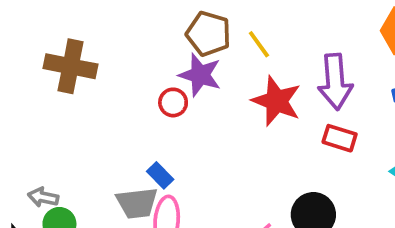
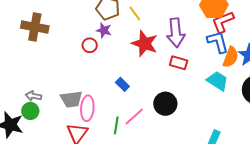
purple star: (200, 75) -> (104, 30), size x0.7
blue rectangle: (160, 175) -> (122, 84), moved
gray arrow: (43, 197) -> (33, 96), moved

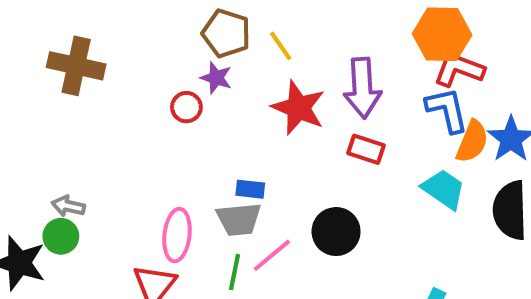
red L-shape: (223, 22) -> (459, 70), turned 40
blue rectangle: (122, 84) -> (250, 189), turned -40
gray trapezoid: (71, 99) -> (239, 219), moved

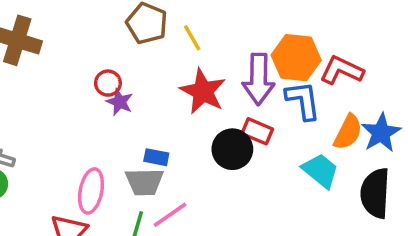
orange hexagon: (442, 34) -> (296, 58), moved
purple star: (216, 78) -> (120, 102), moved
blue L-shape: (447, 110) -> (303, 100), moved
black circle: (336, 232) -> (232, 149), moved

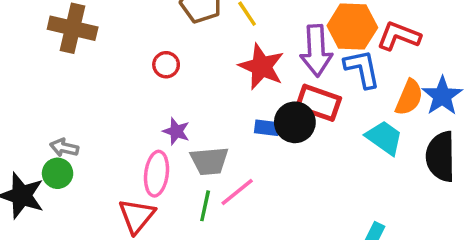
purple star: (120, 102) -> (176, 131), moved
red rectangle: (257, 131) -> (319, 103), size x1.4
blue rectangle: (156, 157) -> (267, 128), moved

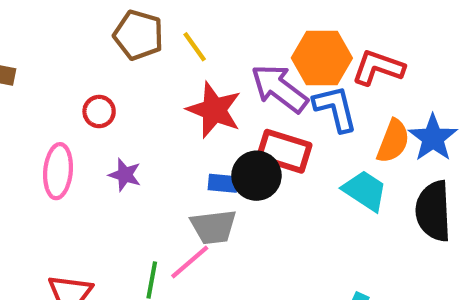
purple arrow: (316, 51) -> (279, 88), turned 132
purple star: (176, 131) -> (125, 175), moved
gray trapezoid: (209, 161) -> (214, 227), moved
pink ellipse: (157, 174) -> (58, 171), moved

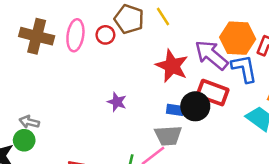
yellow line: (195, 47) -> (163, 17), moved
red circle: (99, 111) -> (105, 35), moved
pink ellipse: (58, 171) -> (75, 35), moved

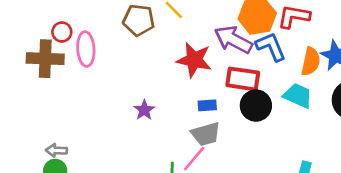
red circle: (105, 35) -> (62, 32), moved
purple star: (117, 102) -> (144, 110), turned 30
black circle: (195, 106) -> (256, 106), moved

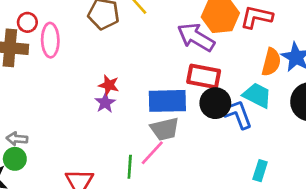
blue L-shape: (271, 47) -> (238, 114), moved
red star: (194, 60) -> (109, 85), moved, size x0.6
blue rectangle: (207, 105) -> (167, 101), size x2.0

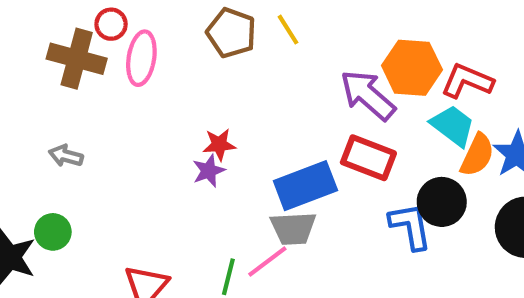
red star: (109, 85) -> (219, 144), turned -30
cyan trapezoid: (257, 95) -> (453, 126), moved
blue rectangle: (167, 101) -> (305, 186), turned -30
black circle: (215, 103) -> (442, 202), moved
gray arrow: (17, 139) -> (66, 156), moved

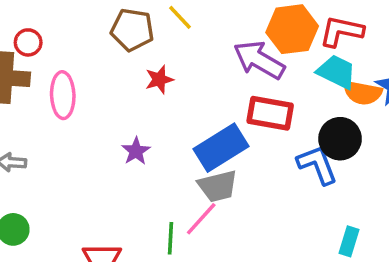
pink ellipse: (141, 58) -> (63, 95), moved
red star: (219, 144) -> (159, 80), moved
orange semicircle: (477, 155) -> (362, 93), turned 87

